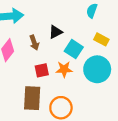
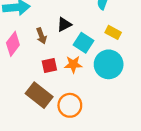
brown rectangle: (32, 98) -> (39, 95), turned -55

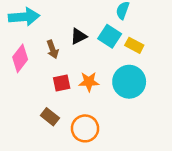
cyan square: (84, 43) -> (110, 36), moved
brown rectangle: (39, 95) -> (50, 117), size x0.6

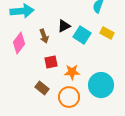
cyan square: (110, 36) -> (82, 35), moved
orange star: (89, 82) -> (72, 72), moved
cyan circle: (129, 82) -> (101, 85), moved

